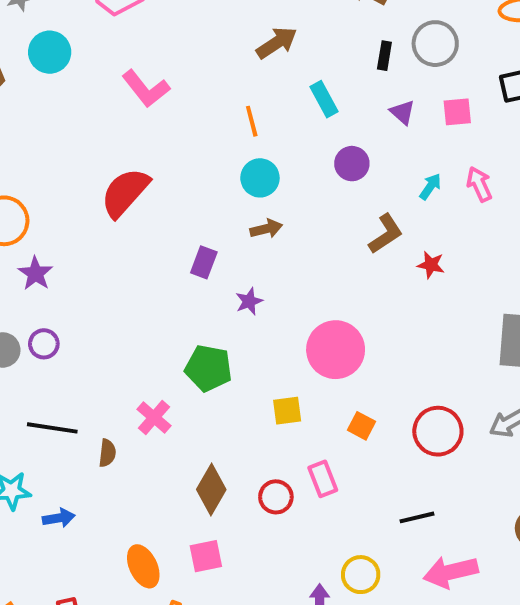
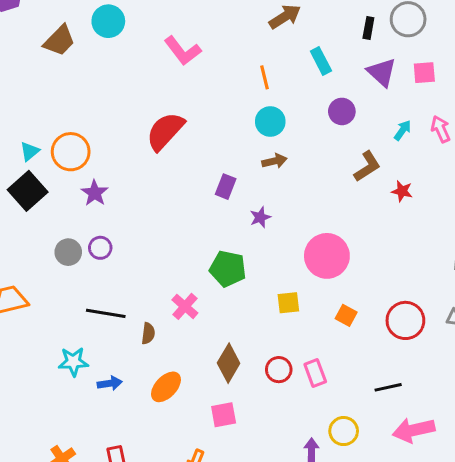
purple triangle: (402, 112) -> (382, 72), size x1.5
pink rectangle: (323, 479) -> (315, 373), moved
orange ellipse: (143, 566) -> (166, 387), moved, turned 68

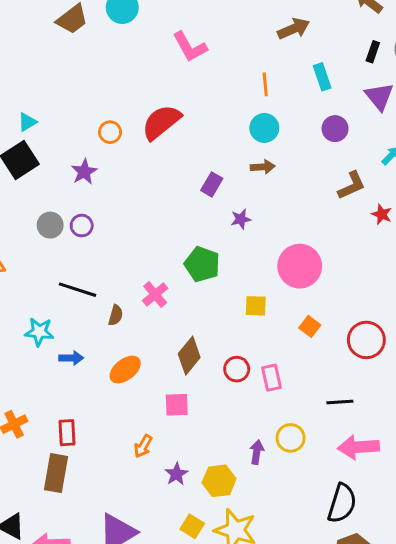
orange circle: (71, 152) -> (110, 132), moved, size x0.6

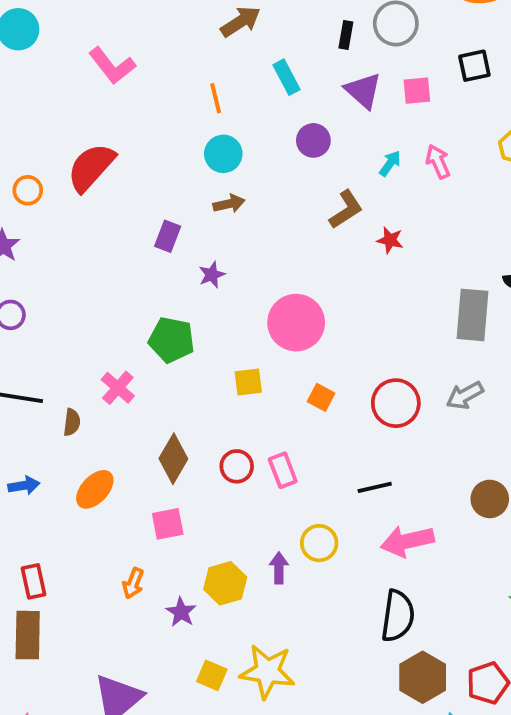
yellow hexagon: (219, 481) -> (225, 583), moved

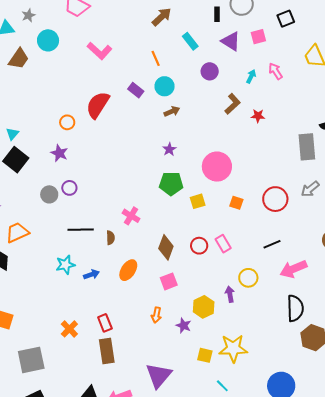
purple rectangle: (168, 236) -> (136, 90), moved, turned -63
green pentagon: (172, 340) -> (171, 184), moved

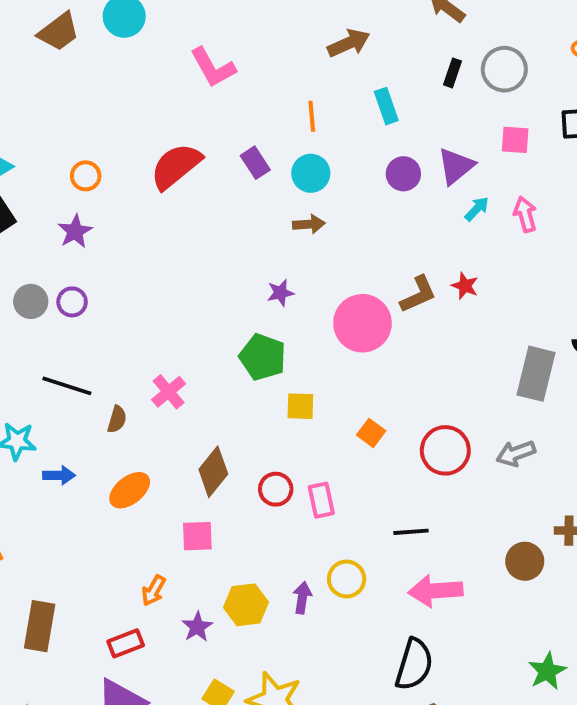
purple triangle: (231, 41) -> (456, 166), moved, turned 30
brown L-shape: (233, 104) -> (418, 294), moved
orange circle: (67, 122) -> (86, 176), moved
pink circle: (217, 167) -> (362, 323), moved
red rectangle: (105, 323) -> (126, 643), moved, turned 72

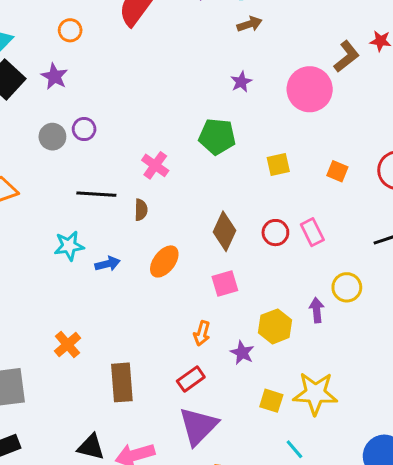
purple star: (75, 231) -> (54, 76), moved
green pentagon: (263, 357) -> (217, 136), moved
pink cross: (169, 392) -> (155, 165), moved

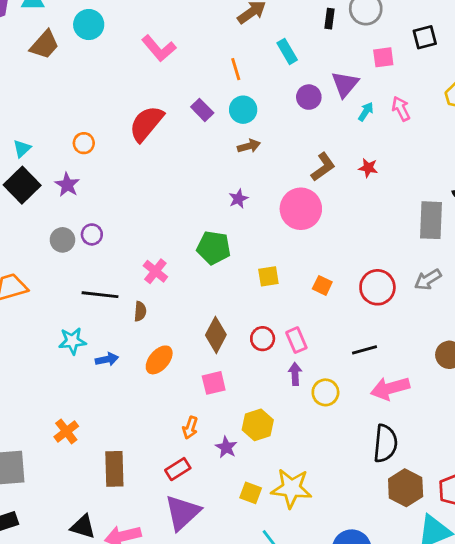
brown L-shape: (347, 57) -> (323, 167), moved
purple arrow: (317, 310) -> (295, 374), moved

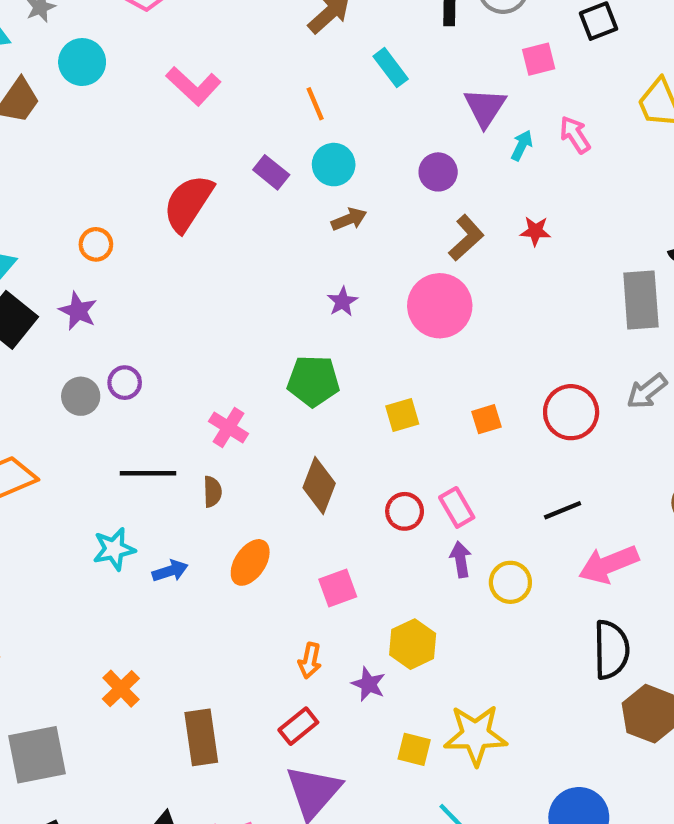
purple circle: (309, 97) -> (438, 172), moved
orange square: (322, 285) -> (486, 419), turned -36
brown diamond: (216, 335) -> (319, 485), moved

